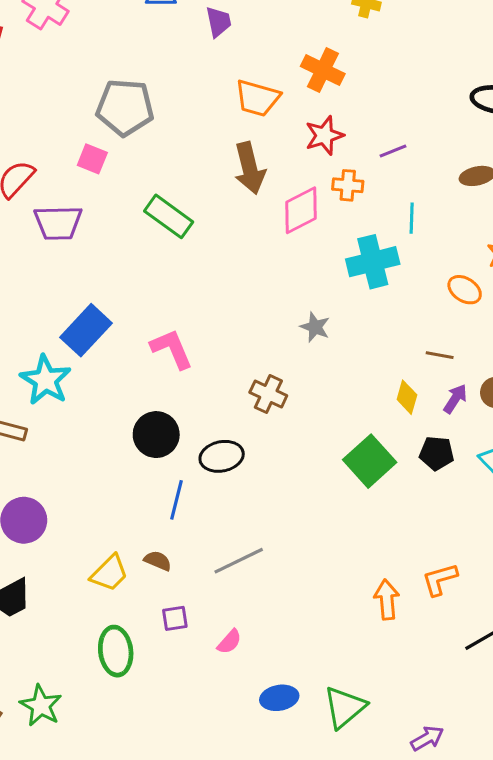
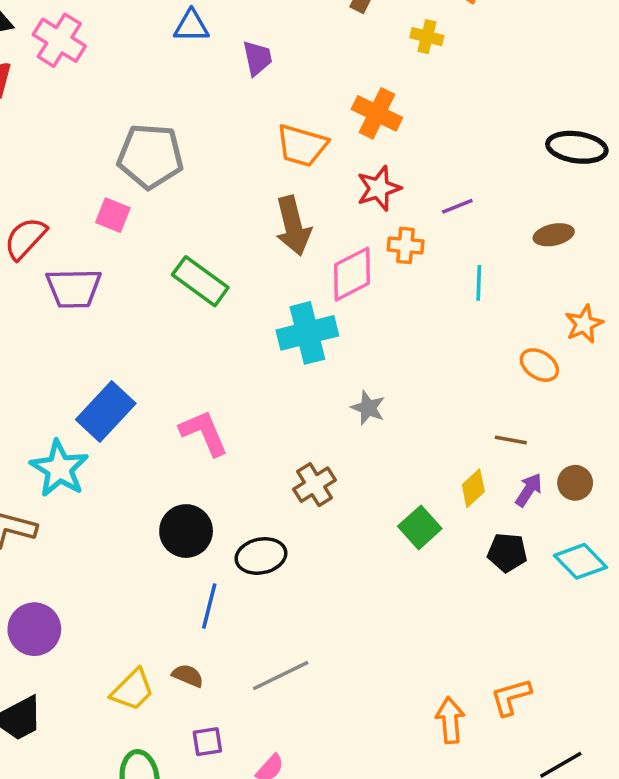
cyan cross: (373, 262) -> (307, 333), moved
brown cross: (268, 394) -> (315, 485), turned 33
yellow diamond: (407, 397) -> (473, 488), turned 32
green square: (370, 461) -> (420, 527), moved, size x0.7

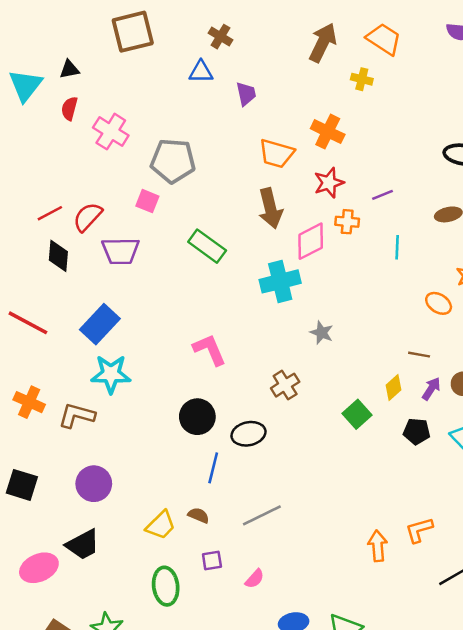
pink cross: (59, 40) -> (111, 132), moved
blue rectangle: (106, 411) -> (100, 324), moved
cyan star: (59, 469) -> (111, 374), turned -30

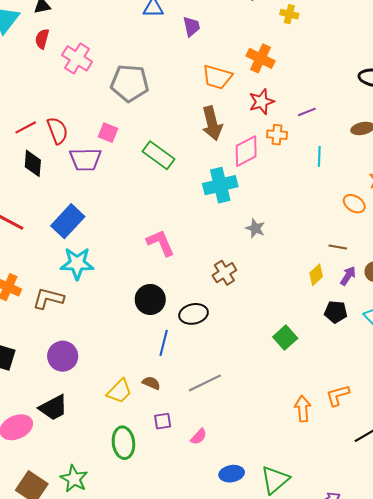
pink square: (147, 201) -> (108, 133), moved
red semicircle: (88, 217) -> (57, 131), turned 116
green square: (357, 414) -> (285, 338), moved

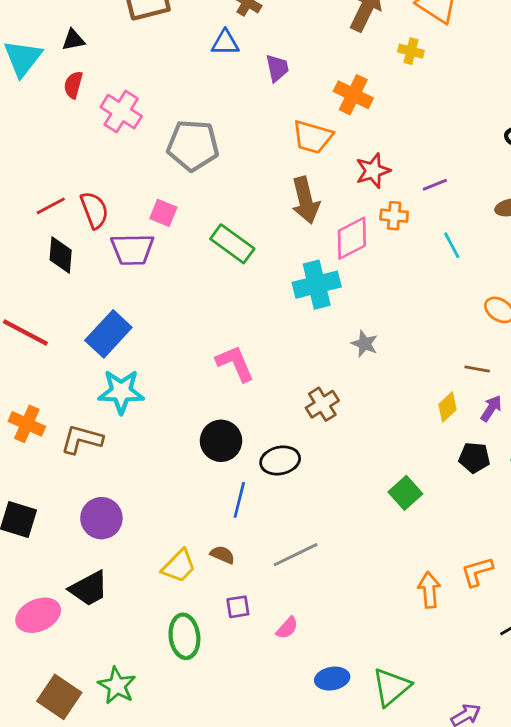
orange cross: (260, 58) -> (353, 95), moved
cyan line: (319, 156) -> (452, 245), turned -30

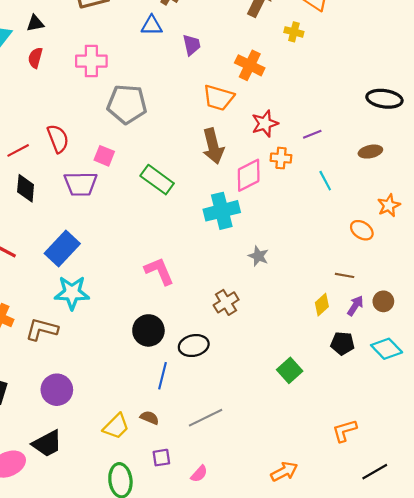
pink cross: (121, 112) -> (91, 61), moved, turned -32
red semicircle: (94, 210) -> (58, 139), moved
orange arrow: (429, 590) -> (284, 472), moved, turned 68

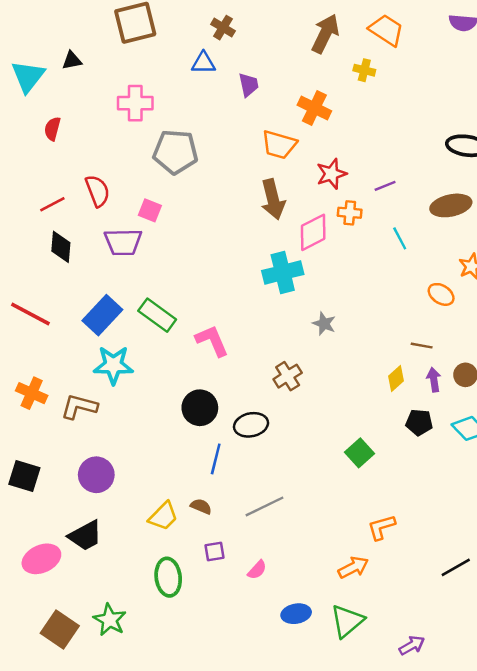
red semicircle: (35, 58) -> (52, 129), moved
brown ellipse: (370, 152) -> (451, 205), size x1.5
green rectangle: (157, 180) -> (157, 315), moved
purple arrow: (355, 306) -> (434, 380), turned -42
orange L-shape: (345, 431) -> (381, 527), moved

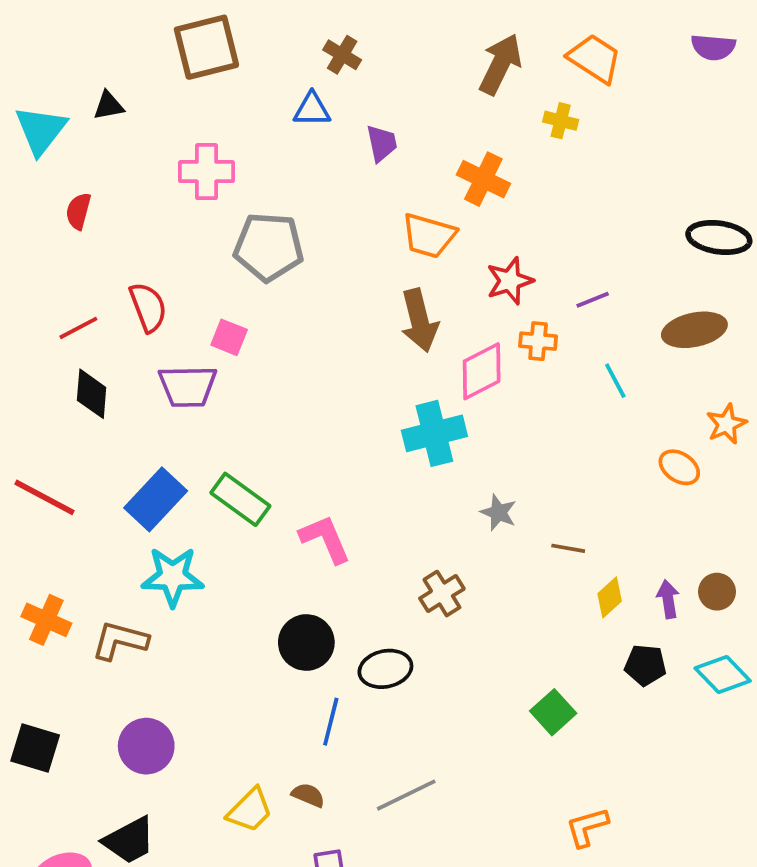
brown line: (422, 346) -> (568, 548), moved

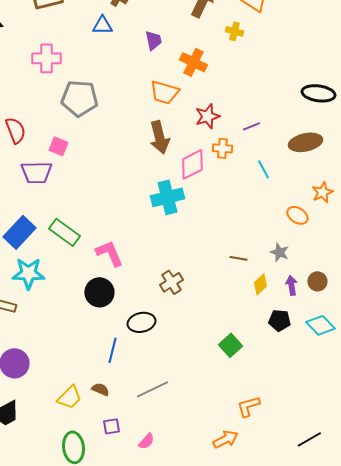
purple trapezoid: (382, 143) -> (153, 40), moved
gray star: (498, 513) -> (279, 252), moved
black circle: (306, 643) -> (99, 292), moved

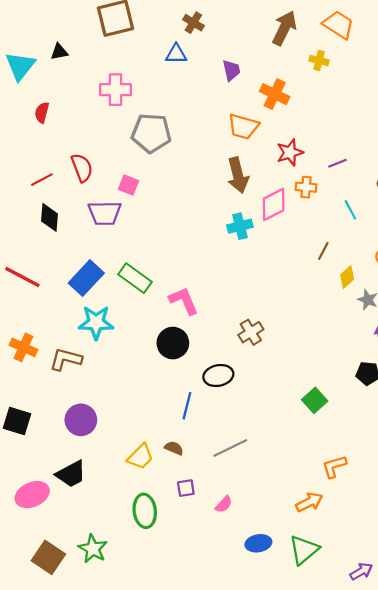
cyan cross: (167, 197) -> (240, 226), moved, size x0.7
brown line: (238, 258) -> (323, 251), moved, turned -72
yellow diamond: (260, 284) -> (347, 277), moved

